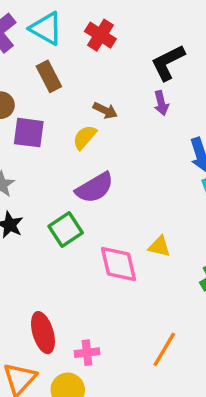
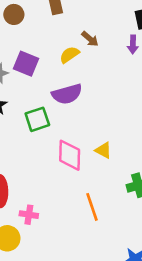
purple square: (29, 133) -> (26, 64), moved
orange line: (164, 349) -> (92, 207), moved, turned -64

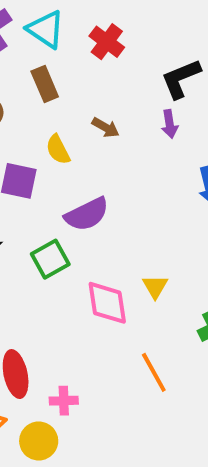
yellow semicircle: (69, 55) -> (58, 150), moved, turned -72
yellow triangle: (103, 150) -> (155, 287), turned 42

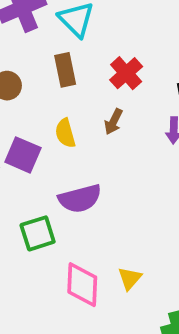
red cross: (107, 42) -> (126, 73), moved
brown arrow: (106, 127) -> (113, 122), turned 75

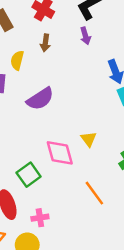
yellow semicircle: (65, 133) -> (17, 60), turned 48
green square: (38, 233) -> (29, 175), moved

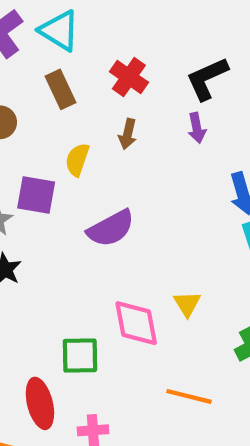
green square: (29, 175) -> (80, 356), turned 30
orange line: (94, 193) -> (189, 396), turned -45

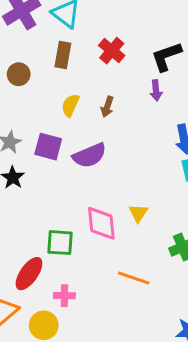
brown rectangle: (60, 89) -> (63, 55), turned 30
brown arrow: (128, 134) -> (107, 107), moved
purple square: (36, 195) -> (48, 147), moved
red ellipse: (40, 403) -> (29, 274), turned 44

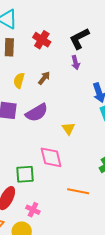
brown arrow: (107, 107) -> (44, 78), turned -152
yellow triangle: (138, 213) -> (68, 129), moved
pink cross: (64, 296) -> (33, 210), turned 32

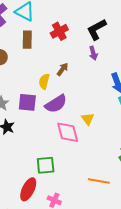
red cross: (42, 40) -> (59, 31), turned 30
yellow semicircle: (19, 80) -> (44, 81), moved
pink diamond: (51, 157) -> (68, 132), moved

